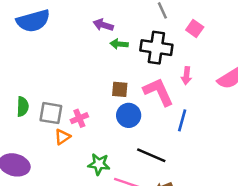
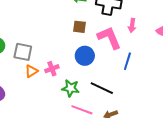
brown square: (120, 89) -> (79, 27), moved
pink cross: (79, 118) -> (52, 69), moved
green star: (99, 164) -> (71, 88), moved

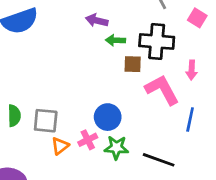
brown square: (79, 27) -> (133, 64), moved
blue circle: (85, 56) -> (108, 117), moved
green star: (71, 88) -> (116, 148), moved

